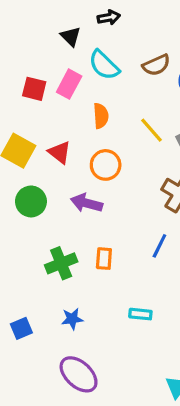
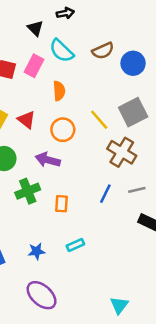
yellow line: (152, 130) -> (99, 120), moved
green cross: (61, 263) -> (28, 191), moved
cyan rectangle: (140, 314) -> (75, 245), moved, turned -30

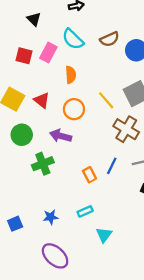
black triangle: (35, 28) -> (34, 19), moved
orange rectangle: (62, 204) -> (90, 175), moved, turned -32
cyan triangle: (119, 305) -> (104, 235), moved

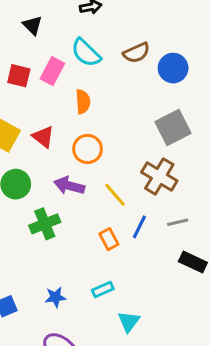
yellow line: (106, 100) -> (115, 195), moved

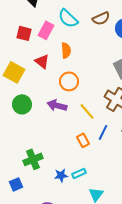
red triangle: (43, 137) -> (42, 61), moved
green cross: (45, 224) -> (33, 159), moved
blue star: (55, 297) -> (61, 175), moved

